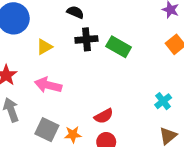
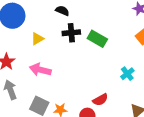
cyan cross: (163, 101) -> (127, 74), moved
red semicircle: (104, 116) -> (100, 100), moved

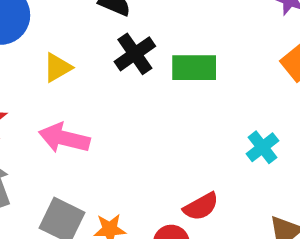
black cross: (71, 33) -> (135, 54), turned -30
green rectangle: (97, 39) -> (194, 68), turned -30

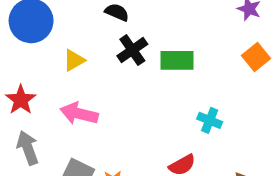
cyan cross: (262, 147) -> (210, 120), moved, turned -30

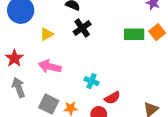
green rectangle: (177, 60) -> (134, 34), moved
cyan cross: (210, 120) -> (91, 81), moved

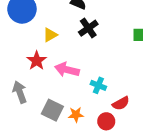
red star: (14, 58) -> (37, 61), moved
pink arrow: (50, 67) -> (67, 70), moved

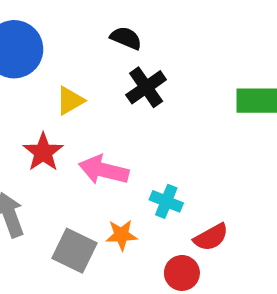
orange star: (76, 115) -> (121, 235), moved

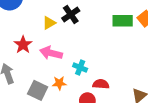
yellow triangle: (70, 101) -> (49, 23), moved
red semicircle: (211, 237) -> (101, 84), turned -147

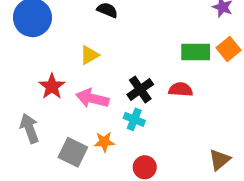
black cross: (71, 15) -> (140, 89), moved
red semicircle: (101, 84) -> (181, 89), moved

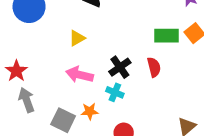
red star: (52, 86) -> (16, 71), moved
red semicircle: (181, 89) -> (154, 67), turned 72

